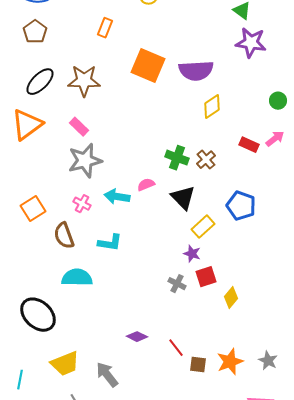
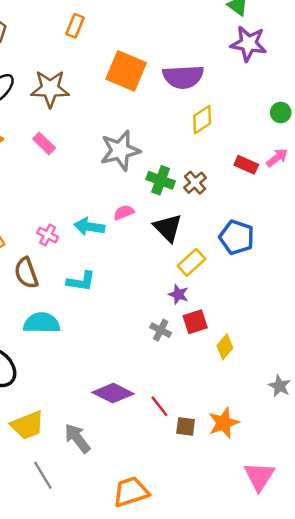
gray star: (85, 161) -> (120, 151), moved
purple diamond: (137, 337) -> (113, 393), size x1.6
gray star: (268, 361) -> (280, 386), moved

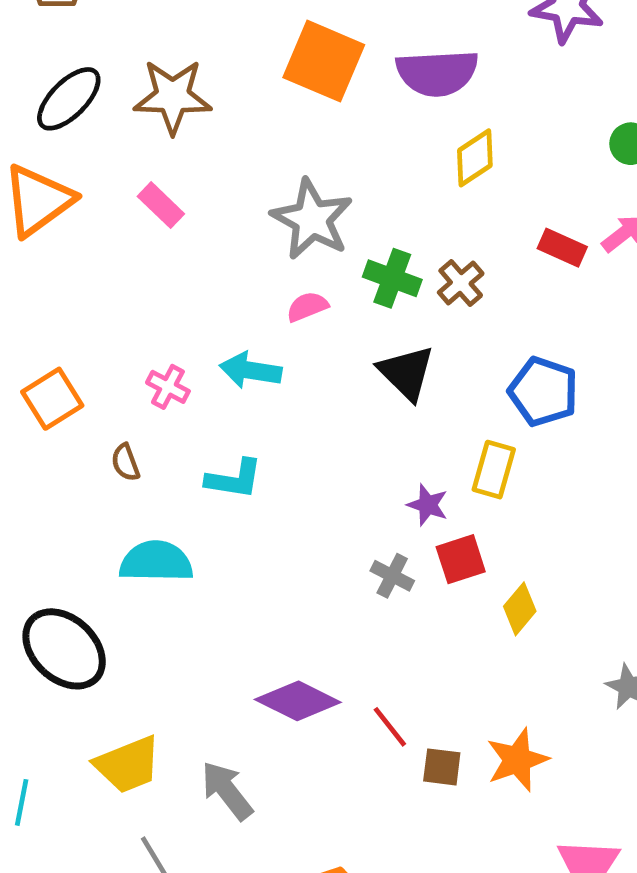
gray star: (120, 151) -> (312, 219), turned -30
pink semicircle: (124, 212) -> (307, 307), moved
yellow rectangle: (192, 262) -> (494, 470), moved, turned -32
brown semicircle: (26, 273) -> (125, 462), size x0.6

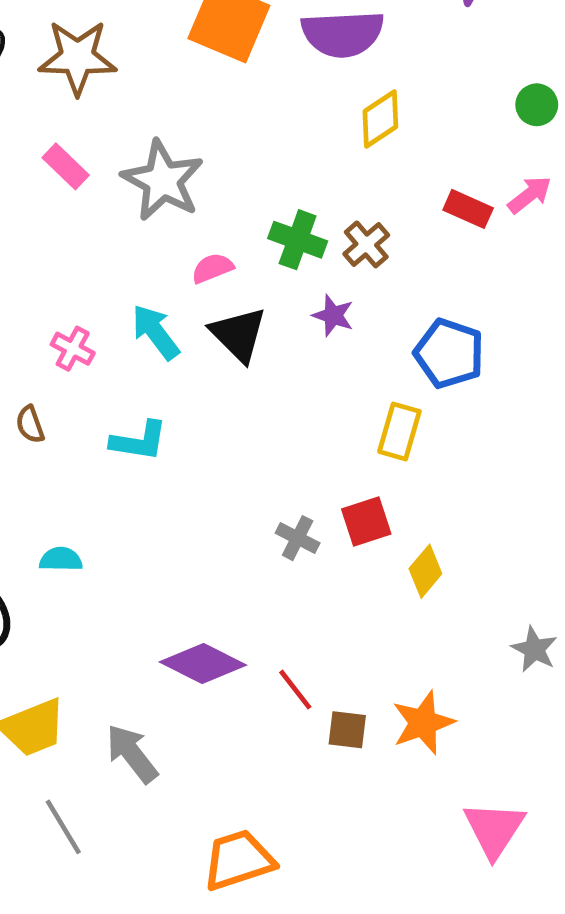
gray star: (312, 219) -> (163, 181), moved
cyan arrow: (251, 370) -> (156, 332), turned 44
black triangle: (406, 373) -> (238, 334), moved
purple star: (428, 505) -> (333, 315), moved
cyan semicircle: (156, 562) -> (61, 559), moved, size x0.6

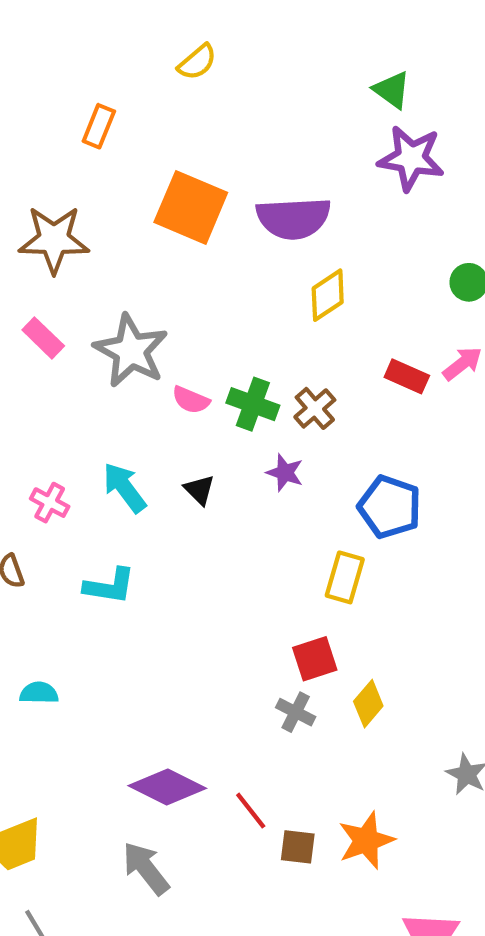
pink semicircle: (212, 268) -> (191, 400), moved, turned -135
black triangle: (238, 334) -> (199, 490), size x0.6
gray cross: (298, 538) -> (296, 712), moved
gray arrow: (132, 753) -> (146, 868), moved

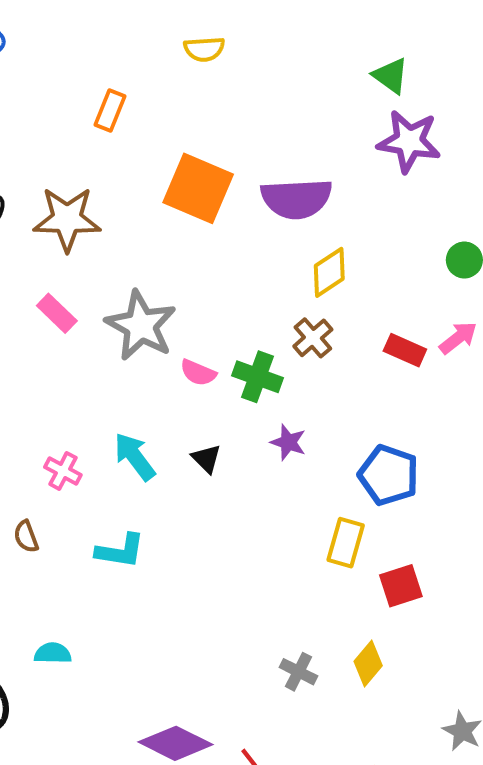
yellow semicircle: (197, 62) -> (204, 49), turned 36
brown cross: (315, 408) -> (313, 338), moved
red square: (315, 659) -> (401, 586), moved

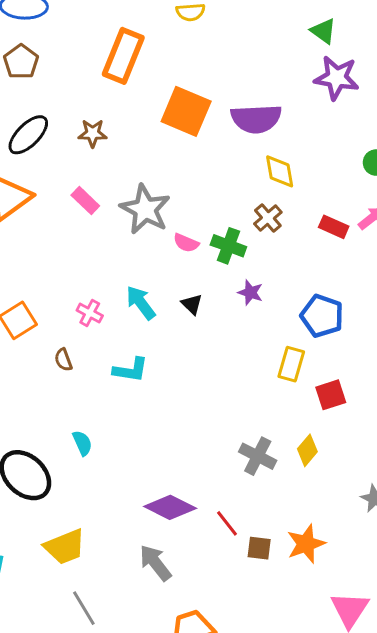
orange rectangle: (110, 111) -> (123, 56), size x1.8
brown star: (67, 219) -> (93, 133), size x0.6
yellow diamond: (329, 272) -> (280, 171), turned -66
cyan semicircle: (53, 653) -> (82, 443), turned 65
gray cross: (298, 672) -> (258, 456), size x1.4

